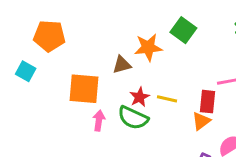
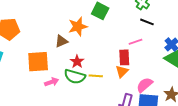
yellow line: (167, 99) -> (96, 76), moved
pink arrow: (99, 121) -> (52, 82), turned 72

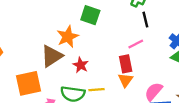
black line: (147, 22) -> (145, 20), turned 64
brown triangle: (61, 41) -> (52, 56), size x1.5
red star: (77, 62) -> (81, 65), moved

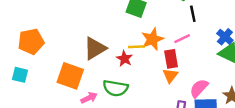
orange star: (68, 37) -> (152, 39), moved
orange square: (29, 83) -> (70, 76), turned 30
yellow line: (97, 90) -> (136, 47), moved

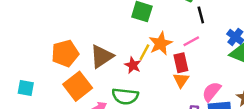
orange pentagon: (31, 42) -> (65, 53), moved
yellow line: (136, 47) -> (144, 52), turned -56
orange square: (70, 76) -> (78, 86), turned 36

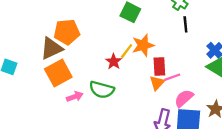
pink line: (191, 41) -> (172, 77), moved
orange pentagon: (65, 53) -> (67, 32), moved
brown triangle: (102, 56) -> (51, 48), moved

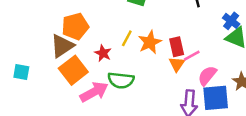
orange star: (143, 45) -> (150, 42), moved
yellow line: (127, 51) -> (127, 38), moved
red star: (114, 62) -> (103, 53), moved
pink arrow: (75, 97) -> (94, 92), size x1.6

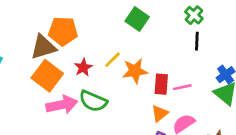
pink line: (192, 56) -> (182, 87), moved
orange triangle: (177, 64) -> (160, 113), moved
orange square: (73, 70) -> (47, 76), turned -32

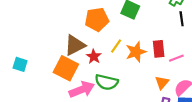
orange pentagon: (63, 31) -> (97, 19), moved
brown triangle: (43, 47) -> (75, 45), moved
red rectangle: (161, 84) -> (159, 49), moved

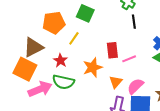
yellow line: (116, 46) -> (74, 38), moved
orange star: (136, 52) -> (93, 67), moved
red star: (94, 56) -> (60, 61), moved

